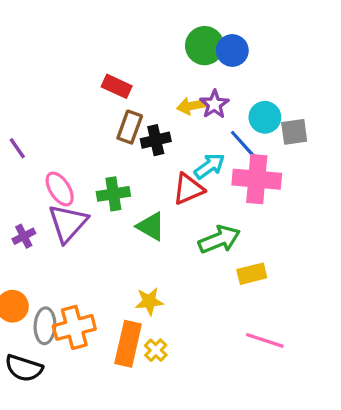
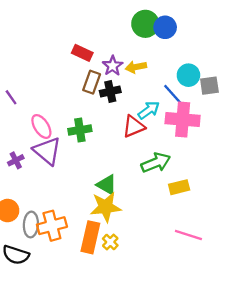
purple star: (214, 104) -> (113, 66), moved
purple triangle: (68, 223) -> (47, 151), turned -32
green triangle: (151, 226) -> (107, 185), moved
yellow star: (149, 301) -> (106, 207), size x1.5

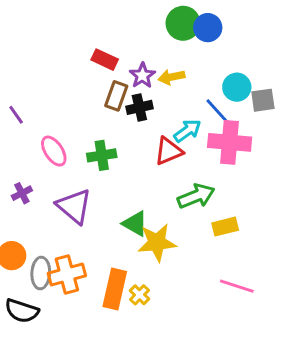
purple triangle: (47, 151) -> (74, 206), moved
yellow star: (106, 207) -> (157, 243), moved

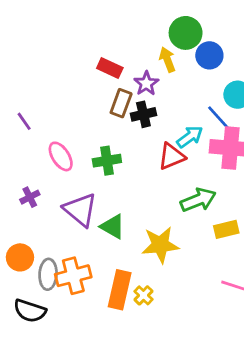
blue circle: (208, 28) -> (209, 55), moved
yellow arrow: (171, 77) -> (167, 60), moved, turned 80
green triangle: (135, 224) -> (113, 227), moved

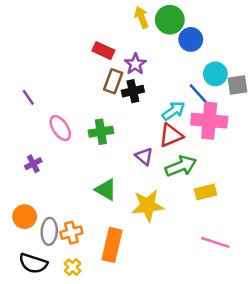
yellow arrow: (167, 60) -> (142, 17), moved
red triangle: (172, 156) -> (171, 135), moved
purple triangle: (80, 210) -> (144, 156), moved, size x0.6
orange cross: (73, 276) -> (71, 233), size x0.7
yellow cross: (143, 295) -> (73, 267), moved

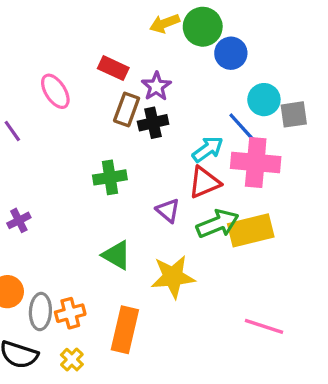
yellow arrow: (142, 17) -> (165, 23), turned -90
pink ellipse: (60, 128) -> (55, 91), moved
yellow rectangle: (205, 192) -> (251, 230), moved, size x1.5

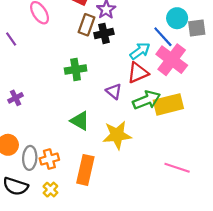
pink cross: (256, 162) -> (172, 60), turned 32

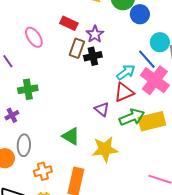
green cross: (76, 69) -> (28, 89), moved
gray ellipse: (30, 158) -> (24, 145), moved

